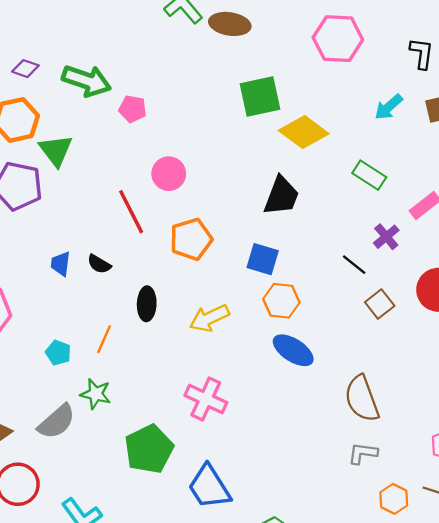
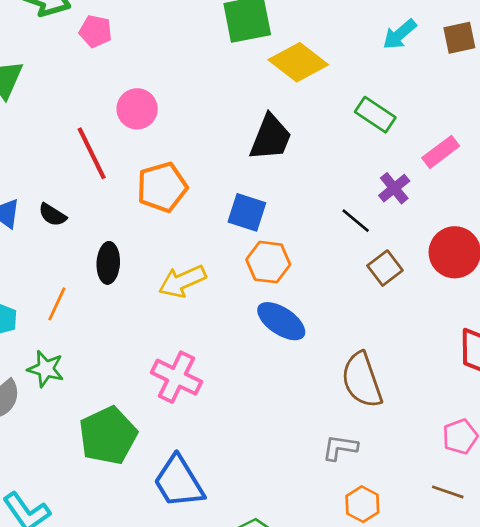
gray L-shape: (363, 453) -> (340, 448), moved
orange hexagon: (394, 499) -> (362, 504), moved

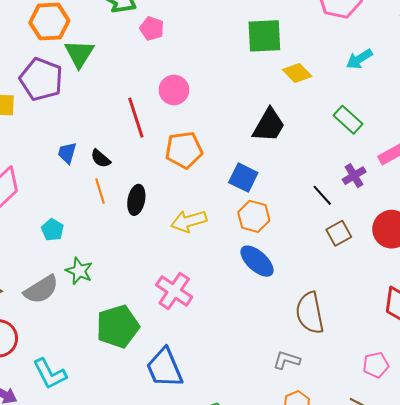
cyan arrow: (400, 34) -> (359, 59), moved
yellow diamond: (298, 62) -> (297, 73), size x0.7
orange line: (57, 304) -> (100, 191), moved, turned -50

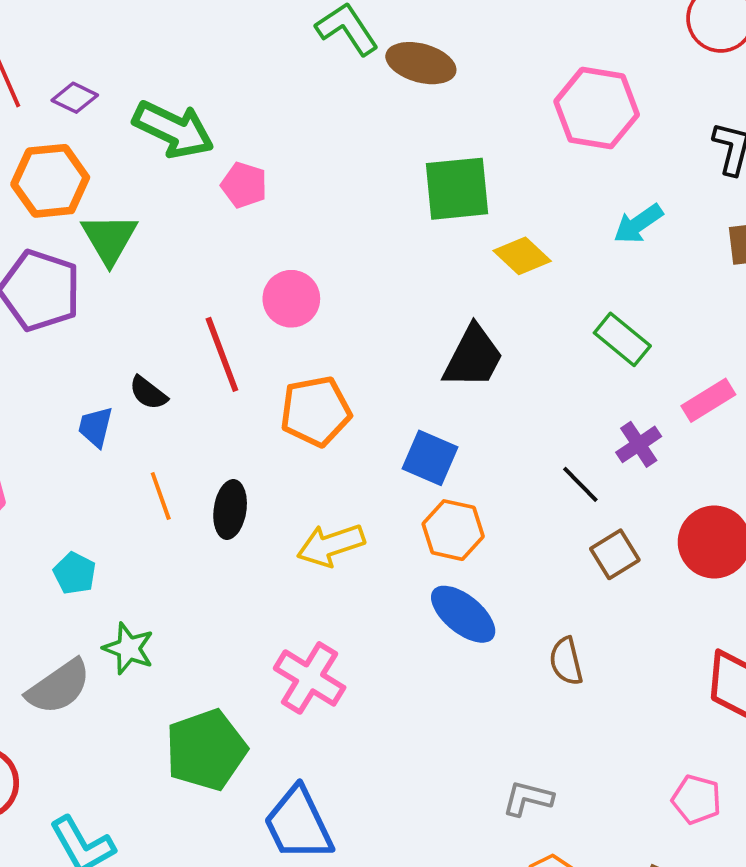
black semicircle: (101, 159) -> (148, 393), moved
brown semicircle: (310, 313) -> (566, 661), moved, size x0.6
pink pentagon: (376, 365) -> (697, 799), turned 30

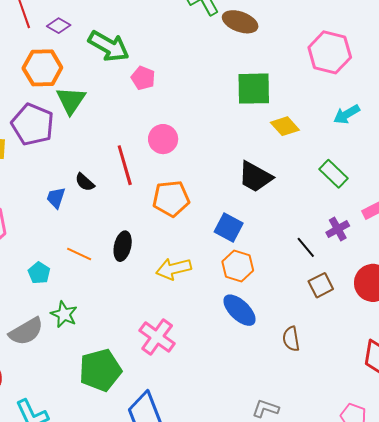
black trapezoid: (473, 357) -> (255, 177), turned 87
orange line: (161, 496) -> (79, 254), moved, turned -50

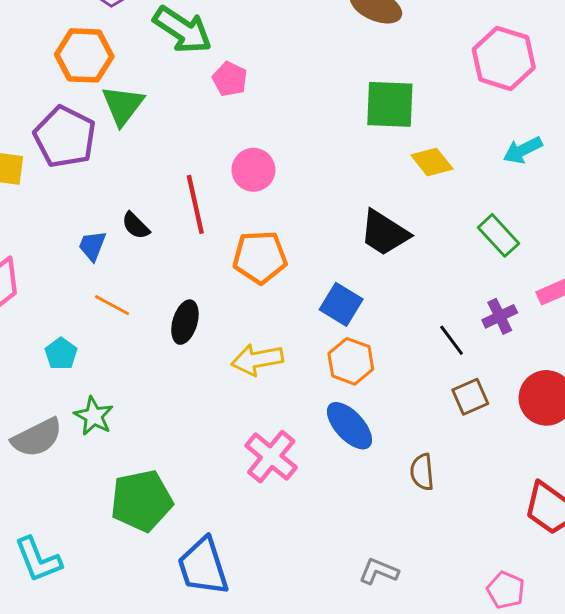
orange line: (79, 254) -> (112, 305), moved
pink cross: (157, 337) -> (271, 457), moved

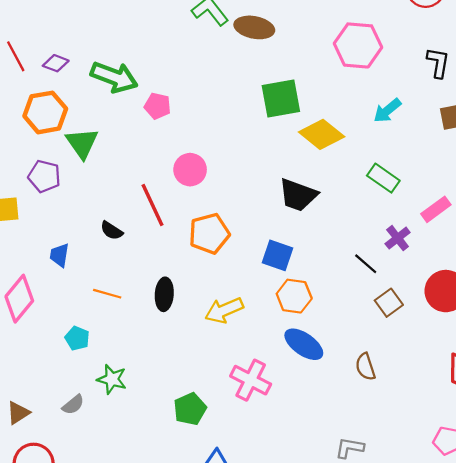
purple pentagon: (65, 137) -> (44, 176), size x0.7
yellow diamond: (432, 162) -> (322, 134), size x1.4
blue trapezoid: (92, 246) -> (59, 255), moved
gray semicircle: (37, 438) -> (73, 405), size x0.6
green pentagon: (141, 501) -> (190, 409), moved, size x0.7

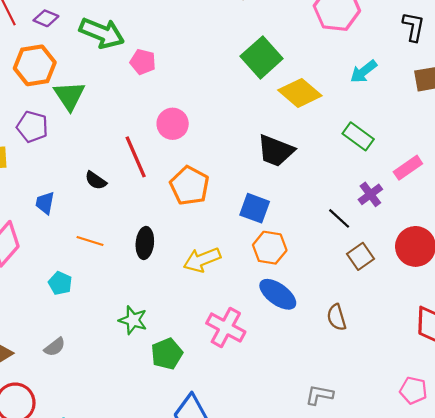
green square: (281, 98) -> (262, 57), turned -33
orange pentagon: (209, 234) -> (189, 186), turned -30
green star: (112, 379) -> (133, 320), moved

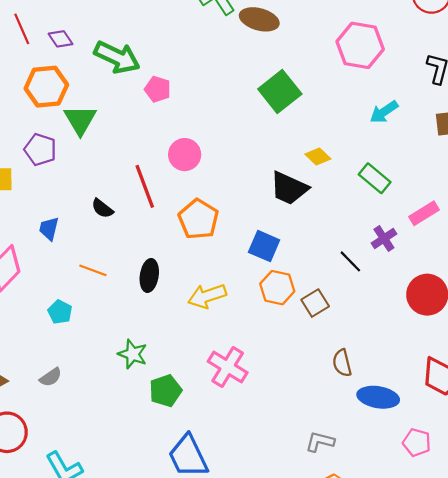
purple diamond: (46, 18) -> (60, 39), turned 30
yellow diamond: (300, 93) -> (318, 157), moved, size x0.6
brown square: (361, 256) -> (315, 303), moved
blue ellipse: (278, 294) -> (378, 397), moved, turned -30

